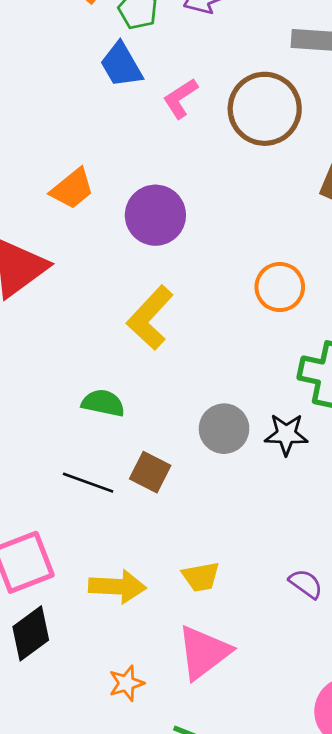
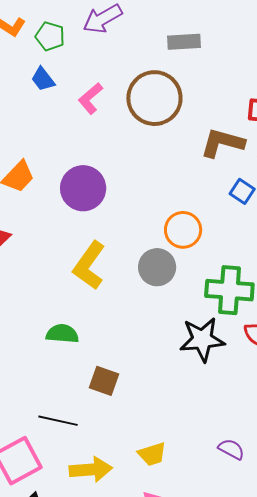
blue trapezoid: (121, 65) -> (43, 79), size x0.7
gray circle: (224, 429) -> (157, 267), moved
black star: (286, 434) -> (202, 339), size x1.4
black line: (88, 483) -> (58, 421), moved

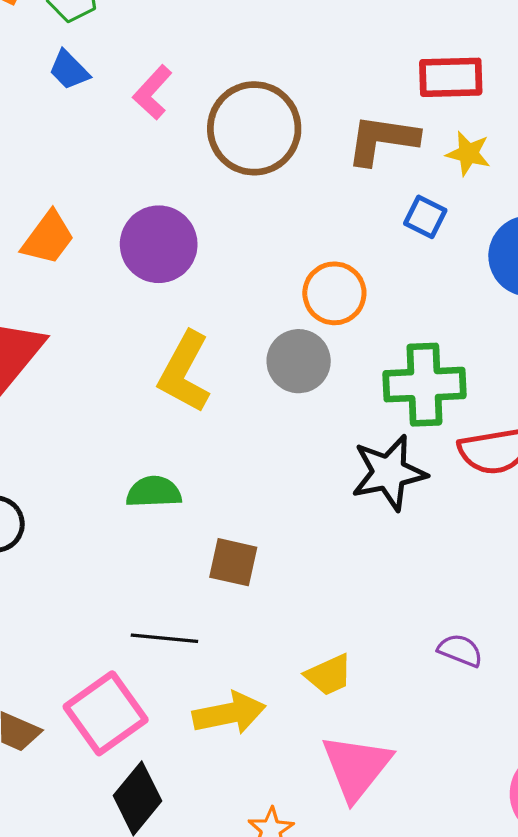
brown circle: (154, 98) -> (254, 128), moved

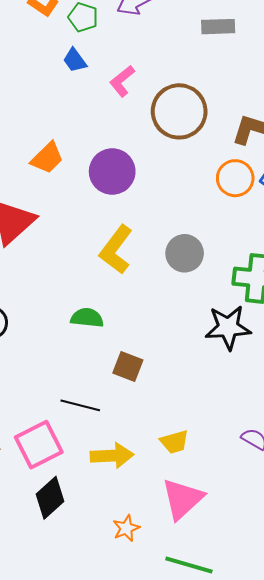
orange circle: (334, 293) -> (235, 178), moved

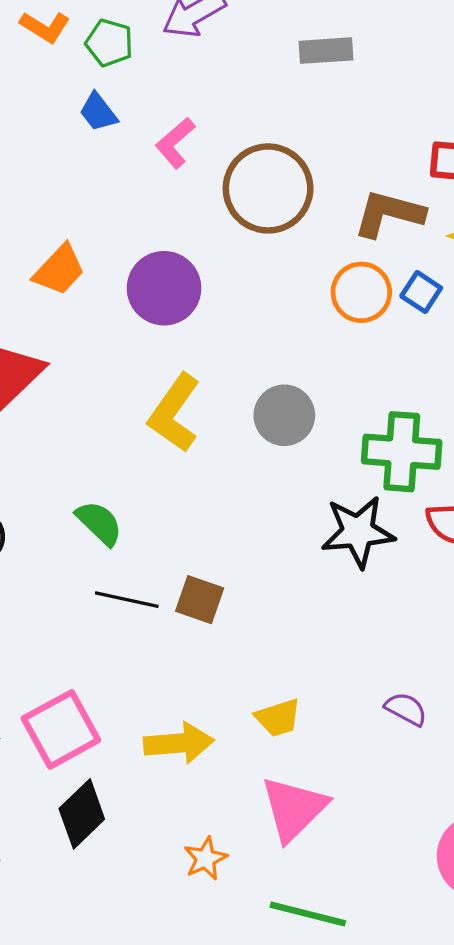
green semicircle: (87, 318) -> (99, 523), moved, turned 40
black line: (80, 405) -> (127, 600), moved

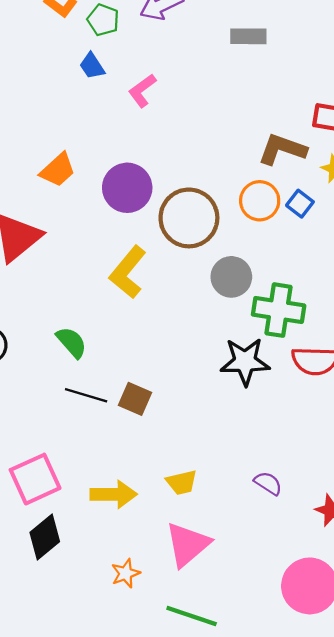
brown circle: (268, 188) -> (189, 218), moved
gray circle: (284, 415) -> (231, 277), moved

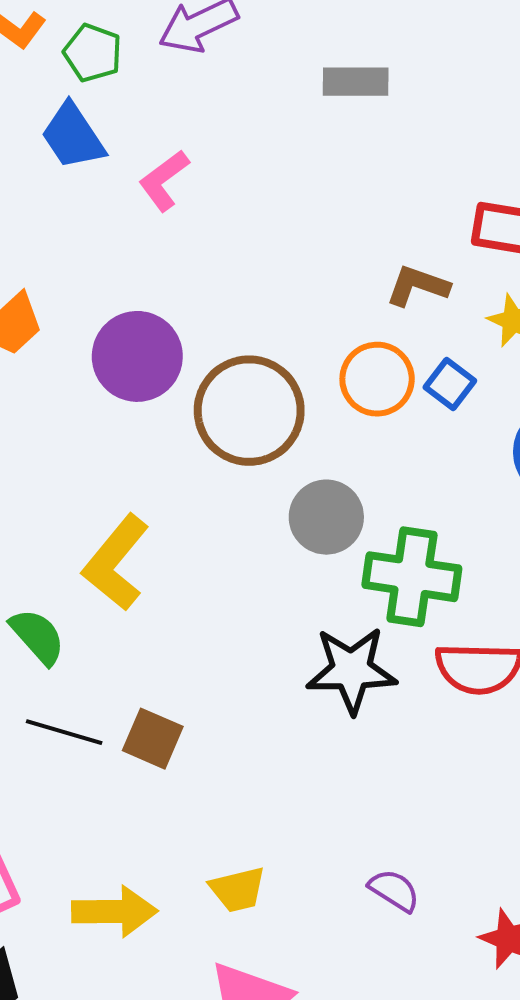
blue trapezoid: (92, 66) -> (73, 136), size x1.4
brown L-shape: (282, 149) -> (418, 286), size x0.7
yellow L-shape: (128, 272) -> (116, 563), moved

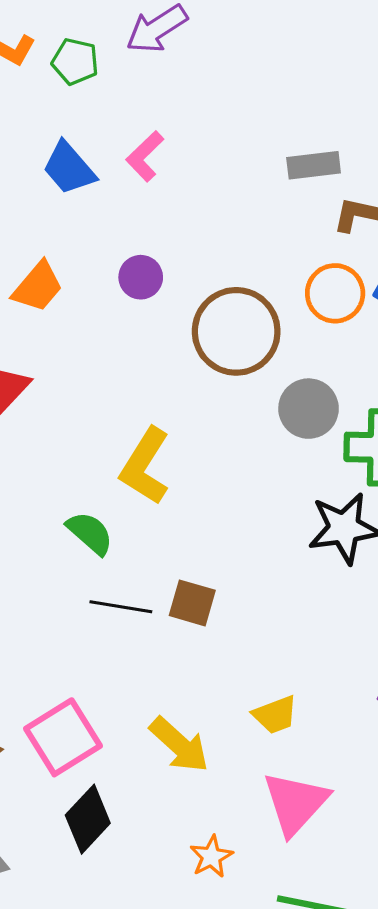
gray rectangle: (356, 82) -> (314, 165), moved
blue trapezoid: (73, 136) -> (69, 168), moved
purple circle: (137, 356) -> (141, 277), moved, size x0.6
yellow arrow: (115, 911) -> (179, 745), turned 50

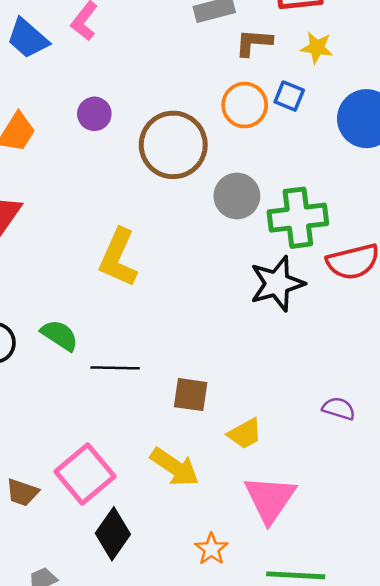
green semicircle: (90, 533) -> (60, 335), moved
brown square: (192, 603) -> (191, 395), moved

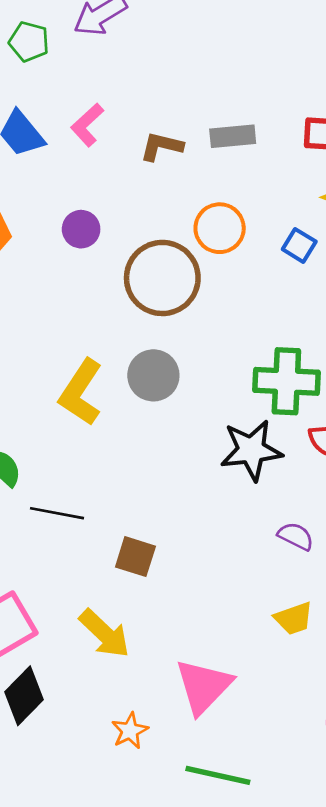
brown L-shape: (254, 42) -> (161, 146), moved
orange circle: (245, 105) -> (220, 228), moved
gray circle: (237, 196) -> (153, 375), moved
purple semicircle: (339, 409) -> (296, 536), moved
yellow trapezoid: (245, 434) -> (294, 619), moved

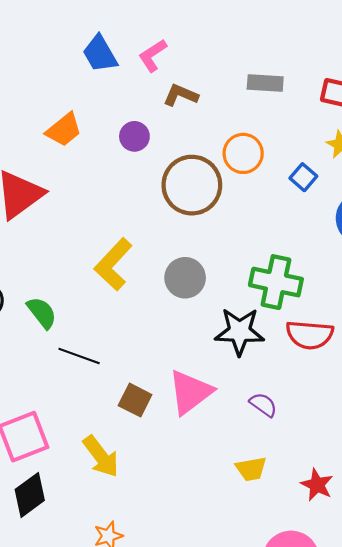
brown L-shape: (161, 146) -> (181, 95), moved
gray circle: (153, 375) -> (185, 278), moved
pink triangle: (204, 686) -> (190, 392), moved

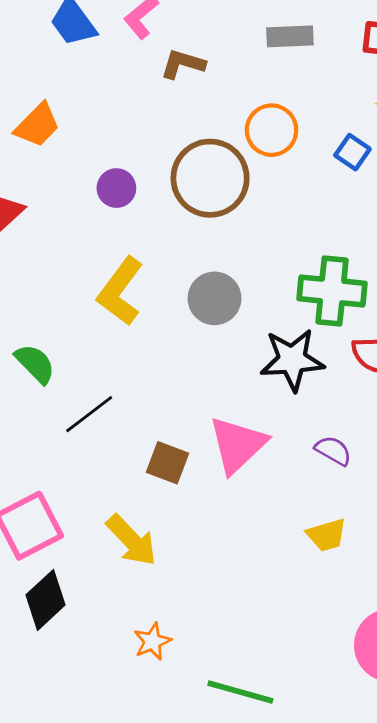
purple circle: (134, 136) -> (116, 188), moved
black line: (79, 356) -> (89, 414), turned -51

